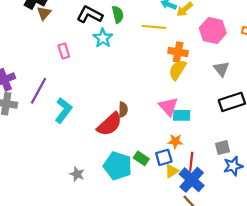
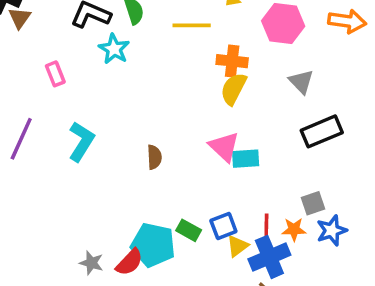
cyan L-shape: (63, 110) -> (81, 141), moved
red semicircle: (110, 124) -> (129, 262), moved, size x0.7
orange star: (175, 141) -> (294, 229), moved
blue cross: (192, 180) -> (269, 257), turned 30

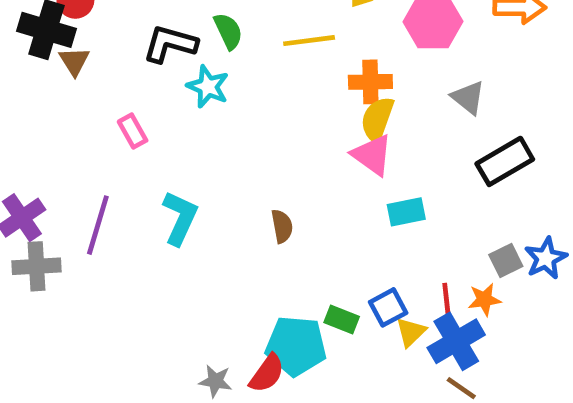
pink triangle: (224, 147) -> (372, 155), moved
blue star: (332, 230) -> (546, 258), moved

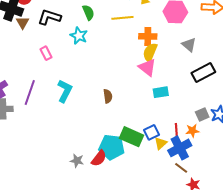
black L-shape: (170, 44) -> (49, 17), moved
green rectangle: (342, 320) -> (132, 137), size x1.6

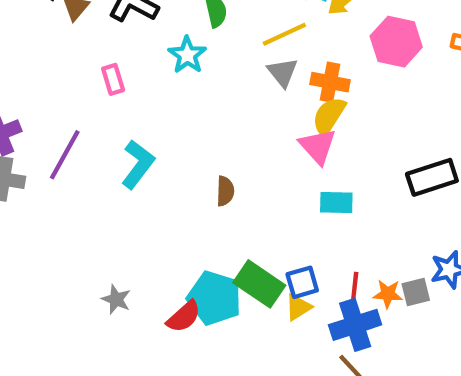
yellow line: (122, 18) -> (284, 34), turned -30
gray triangle: (189, 45) -> (283, 72), moved
gray square: (202, 115) -> (416, 292), moved
yellow triangle: (161, 143) -> (298, 307), moved
gray star: (77, 161) -> (116, 299), moved

